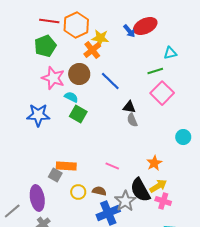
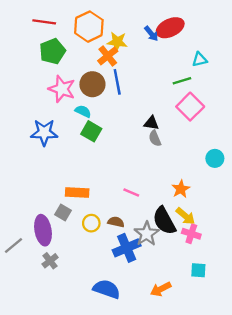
red line: (49, 21) -> (44, 22), moved
blue line: (110, 81) -> (117, 82), moved, turned 35
gray square: (55, 175) -> (63, 213), moved
yellow arrow: (158, 186) -> (185, 216), turned 72

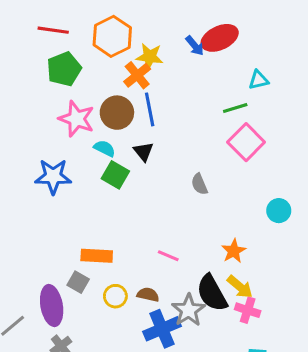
black triangle: (151, 123) -> (143, 151), moved, turned 42

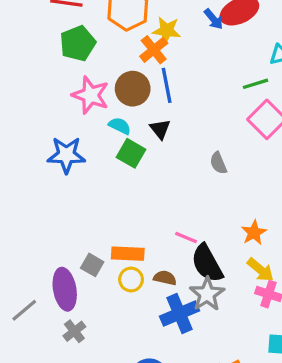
orange rectangle: (97, 256) -> (128, 254), moved
black semicircle: (212, 293) -> (207, 263), moved

